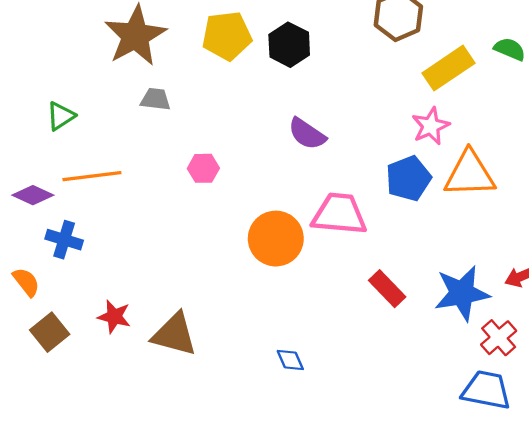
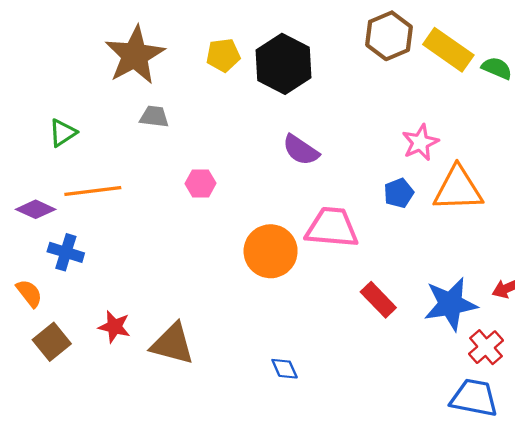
yellow pentagon: (227, 36) -> (223, 55), size x0.7
black hexagon: (289, 45) -> (283, 64), size x1.4
yellow rectangle: (448, 68) -> (448, 50), moved, turned 69
blue pentagon: (408, 178) -> (399, 193), size x0.7

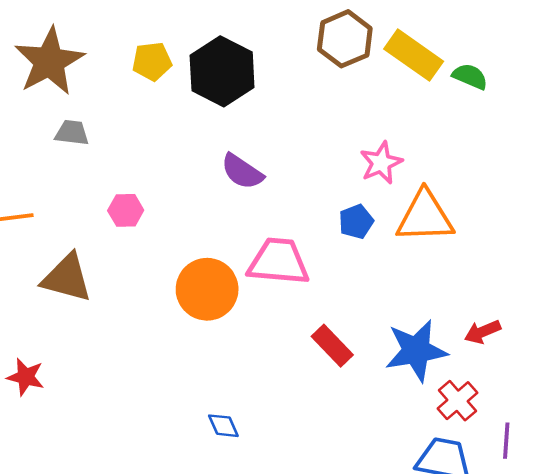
brown triangle: (173, 344) -> (67, 278), moved

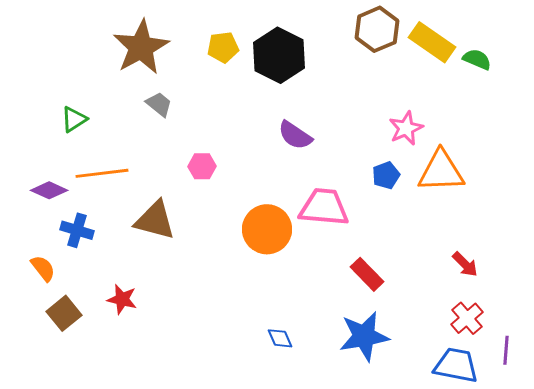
gray trapezoid: (72, 133) -> (159, 104), turned 32
red arrow: (483, 332) -> (465, 264), moved, turned -112
blue star: (416, 351) -> (364, 336), moved

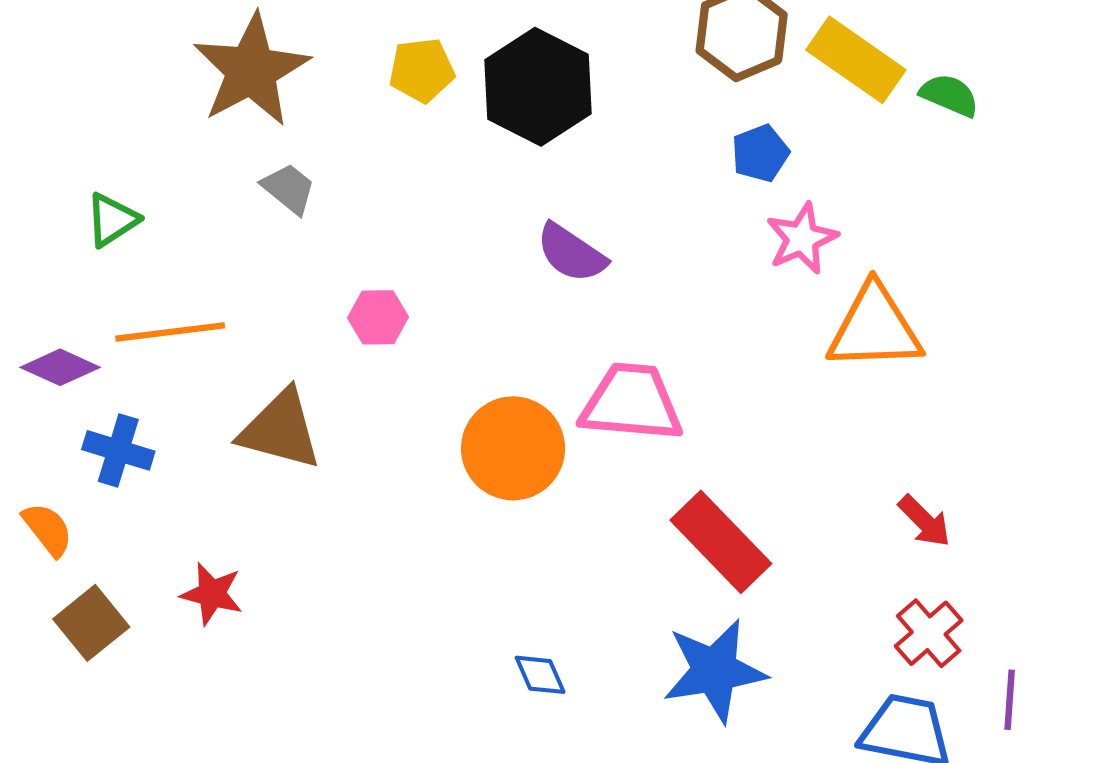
blue pentagon: (386, 175) -> (760, 153), moved
red rectangle: (367, 274) -> (721, 542), size x1.4

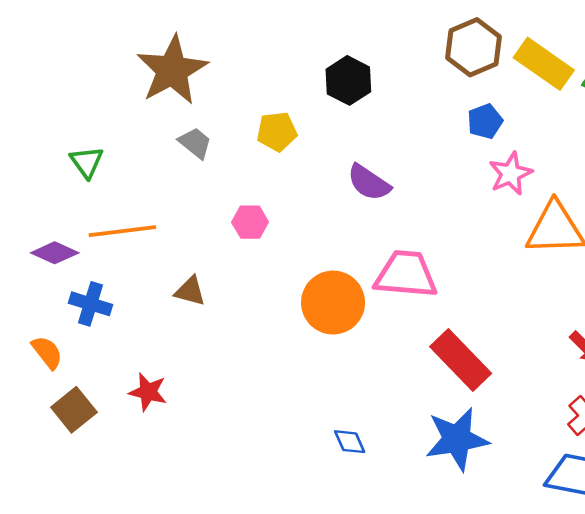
yellow pentagon: (422, 70) -> (277, 131), moved
black hexagon: (538, 87) -> (348, 80), size x0.7
green triangle: (112, 220) -> (87, 162), turned -33
brown triangle: (280, 430) -> (190, 291), size x0.6

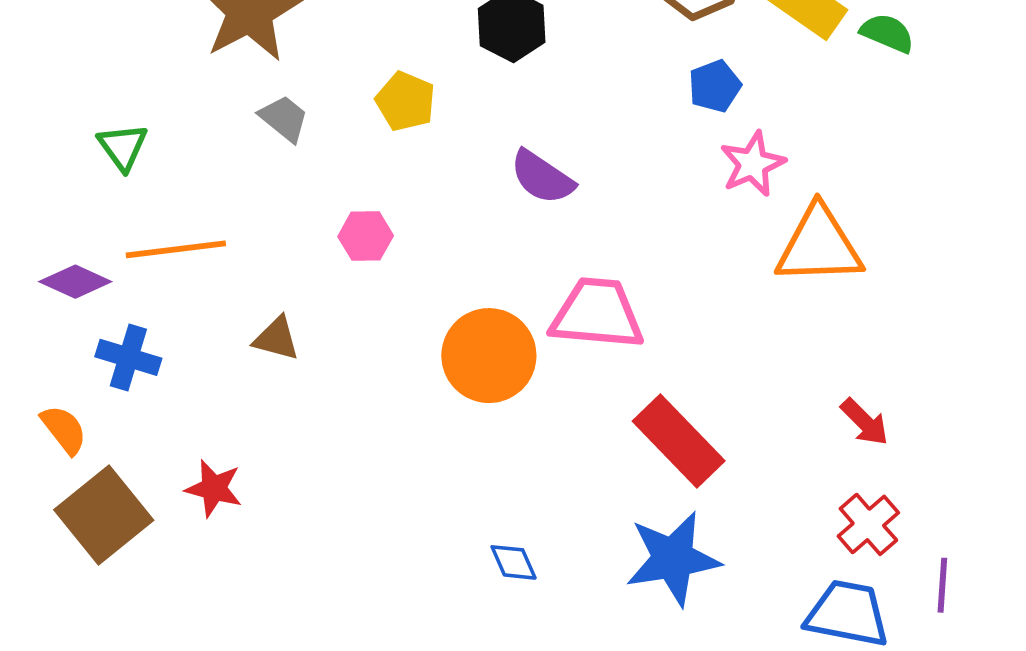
yellow pentagon: (277, 131) -> (405, 101), turned 30
brown square: (74, 410) -> (104, 515), size x1.4

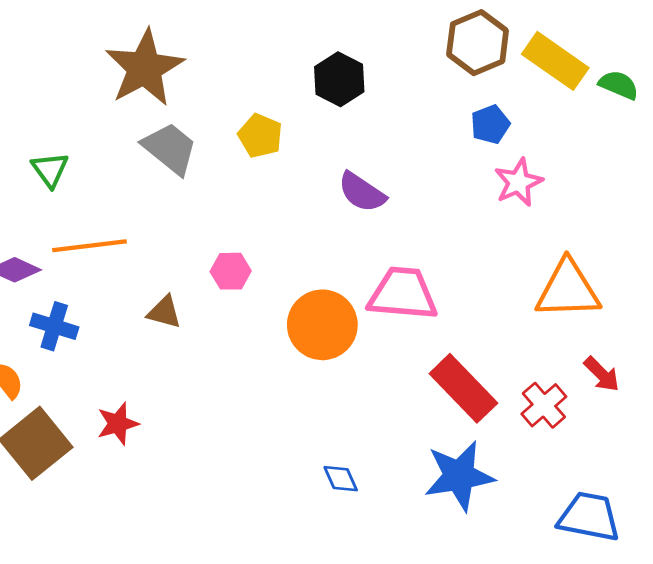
gray trapezoid: (284, 118) -> (170, 148), size x1.5
pink hexagon: (366, 236) -> (231, 271), moved
orange triangle: (819, 246) -> (568, 290), moved
red star: (214, 488) -> (118, 424), turned -30
red cross: (868, 524) -> (544, 405), moved

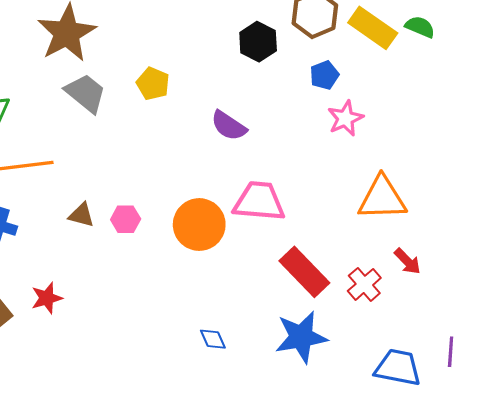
black hexagon: (339, 79) -> (258, 42), moved
green semicircle: (619, 85) -> (420, 27), moved
pink hexagon: (231, 271) -> (126, 219), moved

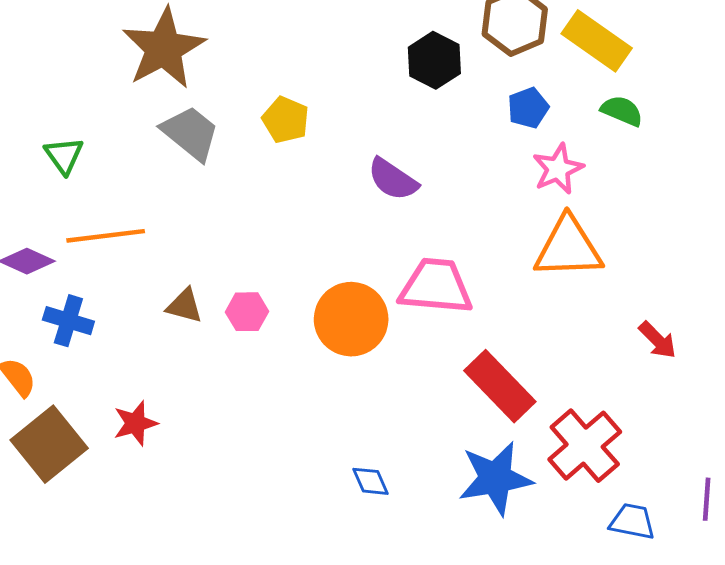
green semicircle: (420, 27) -> (622, 111), moved
orange triangle: (382, 198) -> (568, 248), moved
red arrow: (407, 261) -> (658, 340), moved
red cross: (364, 284) -> (585, 446), moved, size x1.5
blue trapezoid: (398, 368) -> (632, 521), size x0.7

